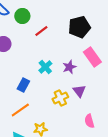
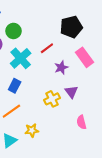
green circle: (22, 16) -> (13, 31), moved
red line: (41, 31) -> (47, 48), moved
cyan cross: (45, 67) -> (21, 58), moved, size x1.5

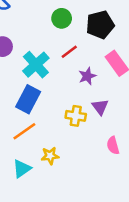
green circle: (13, 31) -> (62, 18), moved
blue rectangle: (15, 86) -> (28, 99), size x1.5
yellow cross: (52, 99) -> (76, 116), turned 35

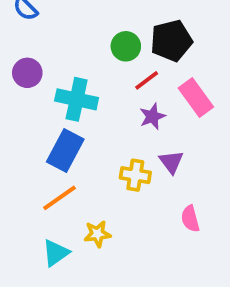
green circle: (62, 18) -> (126, 46), moved
red line: (69, 52) -> (147, 80), moved
cyan cross: (36, 65) -> (77, 99), turned -36

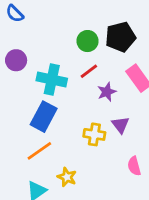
red line: (147, 80) -> (89, 71), moved
yellow star: (97, 234) -> (67, 177), turned 30

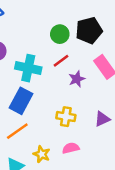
purple triangle: (120, 125) -> (102, 119), moved, turned 42
pink semicircle: (134, 166) -> (71, 148), moved, turned 91

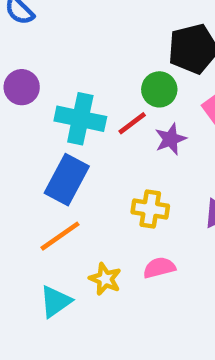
green circle: (60, 34) -> (159, 89), moved
red line: (61, 61) -> (132, 123), moved

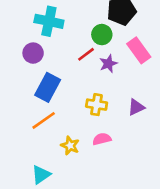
purple circle: (22, 87) -> (33, 53), moved
cyan cross: (80, 119) -> (49, 21), moved
cyan triangle: (56, 301) -> (41, 175), moved

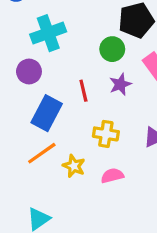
cyan cross: (49, 21) -> (48, 33), turned -32
red line: (86, 54) -> (83, 91), moved, turned -66
yellow star: (70, 146) -> (74, 166), moved

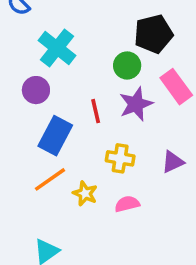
cyan cross: (48, 33) -> (57, 48), turned -32
purple star: (120, 84) -> (136, 104), size x1.4

